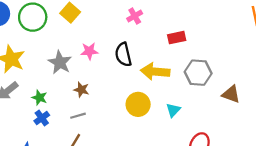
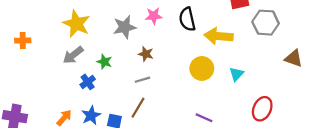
gray star: (60, 62) -> (125, 27), turned 30
gray hexagon: (198, 73) -> (266, 23), moved
blue cross: (42, 118) -> (88, 82), moved

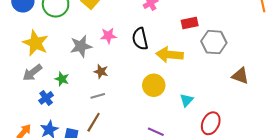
cyan triangle: (236, 74) -> (186, 100), moved

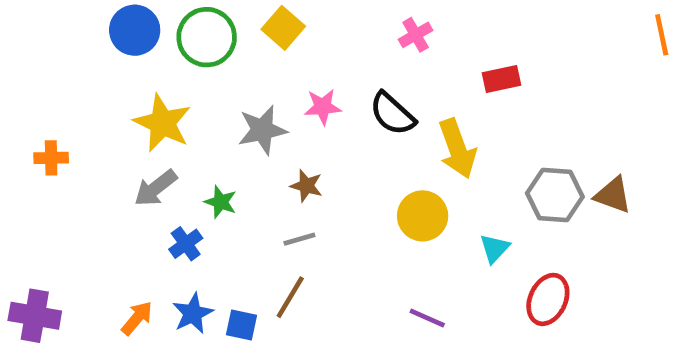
black semicircle: (140, 39) -> (392, 114), turned -35
gray hexagon: (214, 42) -> (555, 195), moved
yellow arrow: (170, 55) -> (457, 149), turned -115

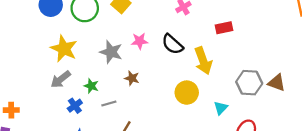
gray star: (262, 130) -> (111, 52), turned 30
orange cross: (51, 158) -> (11, 110), moved
gray line: (299, 239) -> (109, 103), moved

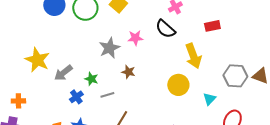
black semicircle: (172, 44) -> (165, 29), moved
yellow star: (64, 49) -> (37, 60), moved
gray star: (111, 52) -> (109, 48), turned 30

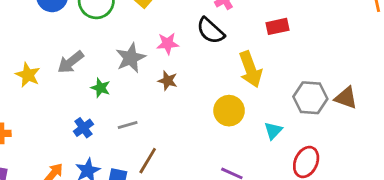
yellow star: (37, 60) -> (28, 75), size x0.7
brown star: (128, 72) -> (168, 81), moved
gray arrow: (63, 73) -> (71, 62), moved
green star: (91, 79) -> (101, 88), moved

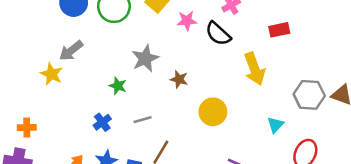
pink star: (168, 44) -> (187, 21), moved
gray arrow: (71, 62) -> (71, 51), moved
yellow circle: (229, 111) -> (213, 112), moved

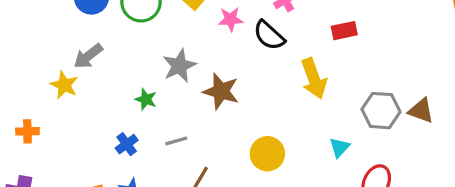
brown star: (179, 79) -> (221, 91), size x1.6
yellow circle: (213, 112) -> (267, 154), moved
orange cross: (27, 127) -> (27, 131), moved

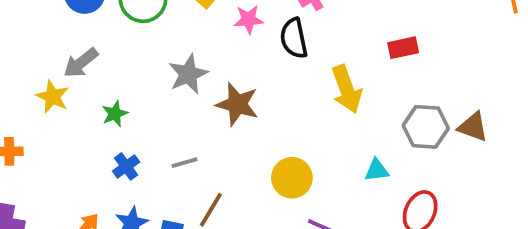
red rectangle: (344, 31) -> (403, 48), moved
black semicircle: (269, 35) -> (294, 38), turned 36
green star: (146, 99) -> (115, 114), moved, turned 30
cyan triangle: (339, 147) -> (377, 170), turned 40

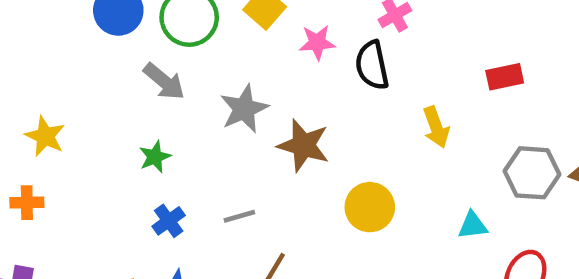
gray arrow: (81, 63) -> (164, 81), moved, turned -102
yellow arrow: (347, 89) -> (436, 127), size x0.7
yellow star: (53, 97) -> (45, 136), moved
yellow circle: (292, 178) -> (370, 207), moved

